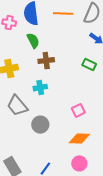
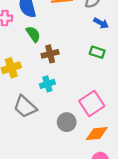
pink square: (78, 110) -> (92, 103), size x1.6
gray circle: (40, 125) -> (67, 122), moved

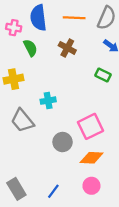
green semicircle: (33, 34) -> (30, 48), moved
brown cross: (50, 54) -> (67, 48), moved, turned 35

